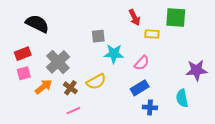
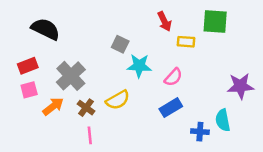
gray square: (98, 36) -> (120, 44), turned 32
blue cross: (150, 107) -> (200, 132), moved
pink line: (73, 111) -> (90, 135), turned -72

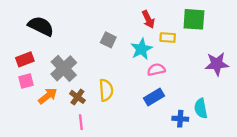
cyan star: (139, 66) -> (141, 49), moved, turned -30
pink semicircle: (173, 77) -> (156, 70), turned -144
purple star: (240, 86) -> (217, 64), moved
yellow semicircle: (118, 100) -> (106, 90), turned -65

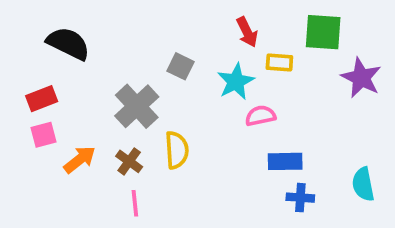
purple star: (217, 64) -> (361, 78), moved, turned 30
gray cross: (64, 68) -> (137, 106), moved
blue rectangle: (154, 97) -> (285, 161), moved, turned 30
cyan semicircle: (201, 108) -> (363, 184), moved

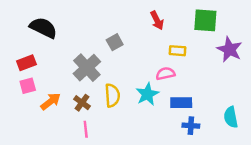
yellow rectangle: (279, 62) -> (178, 51), moved
gray square: (180, 66) -> (115, 42), turned 35
cyan star: (236, 82) -> (147, 94), moved

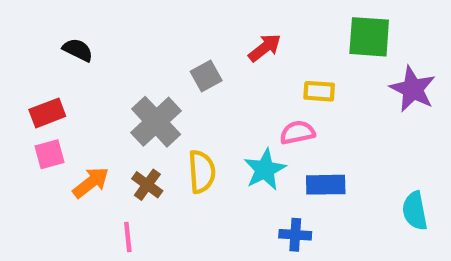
red arrow: (157, 20) -> (265, 48), moved, turned -102
black semicircle: (43, 28) -> (78, 50), size x0.6
blue cross: (191, 126) -> (295, 235), moved
pink line: (86, 129) -> (128, 237), moved

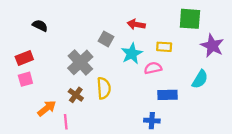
red arrow: (265, 48) -> (136, 24), turned -132
gray square: (206, 76) -> (106, 39), turned -32
cyan star: (265, 169) -> (132, 54), moved
orange arrow: (91, 183) -> (47, 108), moved
cyan semicircle: (415, 211) -> (200, 79), moved, turned -138

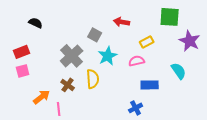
yellow rectangle: (164, 47) -> (147, 42), turned -32
cyan star: (132, 54) -> (108, 56), moved
cyan semicircle: (200, 79) -> (179, 71), turned -66
blue cross: (152, 121) -> (136, 108), turned -32

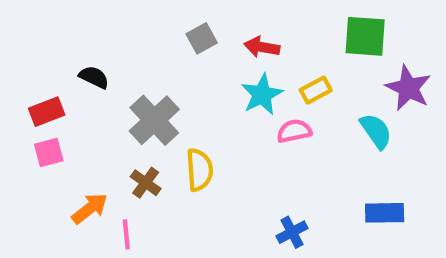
black semicircle: (36, 23) -> (94, 77), moved
gray square: (95, 35) -> (202, 38), moved, turned 32
cyan star: (108, 56) -> (262, 94), moved
cyan semicircle: (179, 71) -> (376, 131), moved
blue rectangle: (150, 85) -> (385, 213), moved

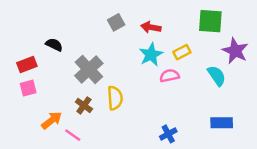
pink line: (126, 234) -> (73, 135), turned -49

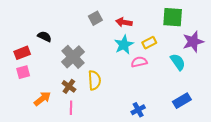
purple star: (235, 51) -> (193, 42), turned 30
blue rectangle: (222, 123) -> (182, 101), turned -30
pink line: (73, 135) -> (71, 108), moved, turned 56

